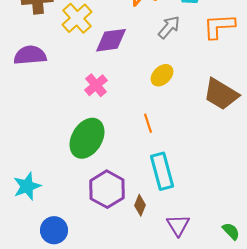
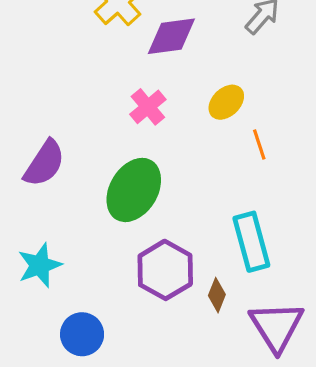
purple semicircle: (30, 55) -> (44, 163), moved, turned 128
yellow ellipse: (162, 75) -> (226, 102), moved
orange line: (148, 123) -> (259, 144), moved
purple triangle: (178, 225) -> (276, 326), size x1.5

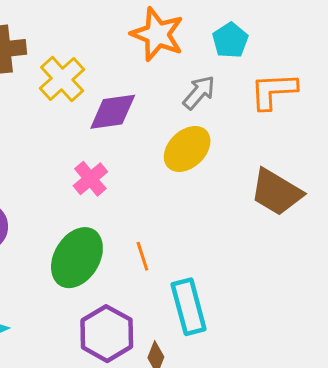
yellow ellipse: (226, 102) -> (187, 149), moved, size x1.4
orange line: (259, 144) -> (142, 256), moved

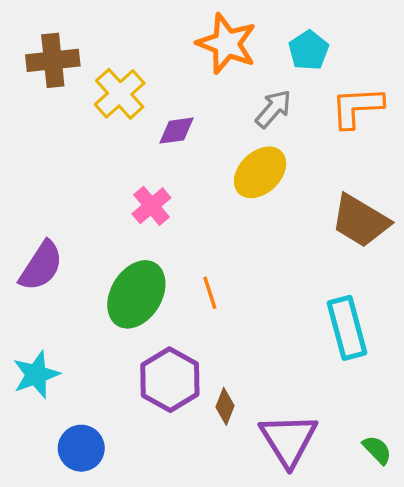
purple diamond: (113, 112) -> (176, 131), size x0.7
cyan rectangle: (189, 307) -> (347, 328), moved

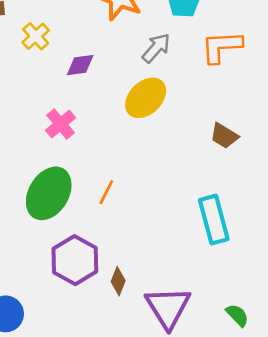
yellow cross: (120, 94) -> (36, 36), size x0.7
brown trapezoid: (360, 221) -> (224, 136), size x0.6
orange line: (210, 293) -> (106, 192), turned 45

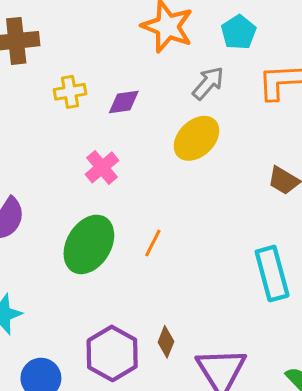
yellow cross: (36, 36) -> (70, 92), moved, turned 32
purple hexagon: (75, 260) -> (112, 353), moved

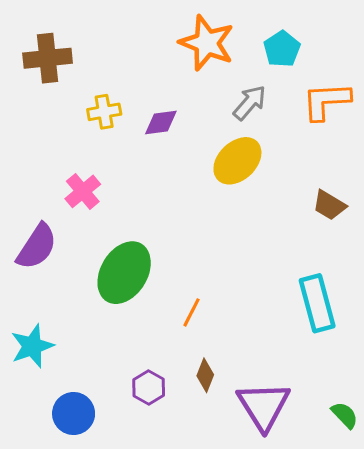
pink cross: (102, 167) -> (83, 191), moved
orange line: (153, 243) -> (191, 312), moved
purple hexagon: (112, 353) -> (149, 387), size x0.6

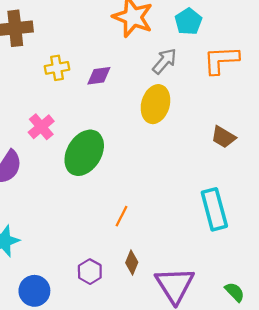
yellow ellipse: (237, 161) -> (155, 104), turned -30
green ellipse: (124, 273) -> (84, 153), moved

